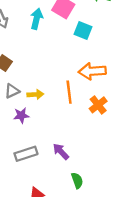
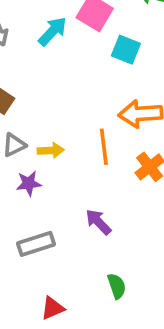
cyan arrow: (36, 19) -> (53, 31), turned 30
purple arrow: (61, 151) -> (98, 222), moved

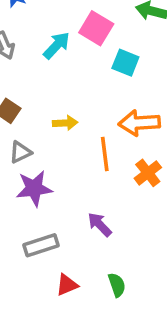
yellow arrow: (51, 150) -> (65, 123), moved
purple star: (29, 183) -> (34, 188), size x1.5
red triangle: (53, 308) -> (67, 285), moved

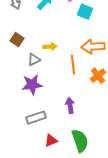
gray triangle: (20, 152) -> (34, 60), moved
purple arrow: (100, 225) -> (70, 106), turned 35
green semicircle: (117, 285) -> (80, 141), size x1.6

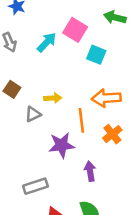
purple star: (32, 85) -> (62, 145), moved
purple arrow: (70, 106) -> (90, 171), moved

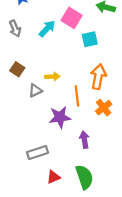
cyan square: (96, 55) -> (90, 39), turned -35
orange arrow: (106, 98) -> (98, 77), turned 105

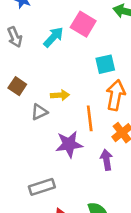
cyan square: (90, 39) -> (105, 64), moved
purple arrow: (84, 140) -> (106, 160), moved

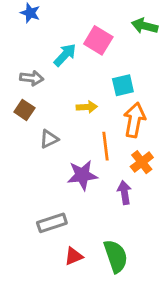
gray arrow: (15, 37) -> (32, 78), moved, turned -60
yellow arrow: (60, 95) -> (87, 107), moved

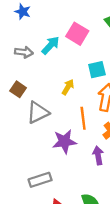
gray arrow: (32, 78) -> (24, 52), moved
yellow arrow: (87, 107) -> (68, 87), turned -56
gray triangle: (49, 139) -> (38, 113), size x1.5

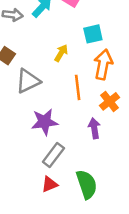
purple star: (64, 142) -> (45, 122), moved
gray rectangle: (40, 180) -> (53, 155), moved, turned -35

